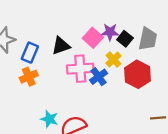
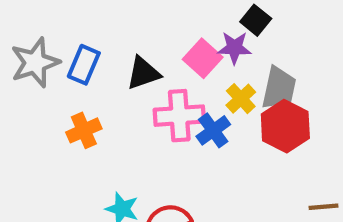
black square: (125, 39) -> (256, 20), moved
gray trapezoid: (148, 39) -> (279, 88), moved
blue rectangle: (30, 53) -> (84, 65), moved

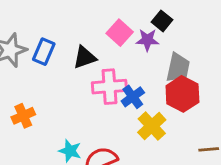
pink square: (203, 58) -> (120, 33), moved
yellow cross: (241, 99) -> (152, 126), moved, size x1.4
orange cross: (84, 130) -> (23, 116), moved

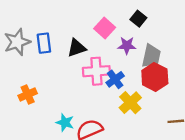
purple star: (147, 40) -> (127, 45), moved
blue rectangle: (44, 52) -> (44, 43), turned -30

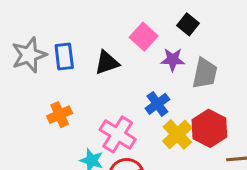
pink cross: (96, 71) -> (118, 134), moved, turned 36
red hexagon: (155, 77) -> (209, 128), moved
orange cross: (28, 94) -> (60, 115), moved

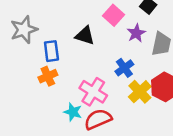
blue rectangle: (64, 57) -> (51, 51), moved
purple star: (173, 60) -> (136, 33), turned -30
black triangle: (107, 63) -> (85, 36), turned 36

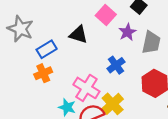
gray star: (24, 30) -> (20, 29), turned -30
blue rectangle: (51, 51) -> (47, 49), turned 66
yellow cross: (140, 92) -> (113, 104), moved

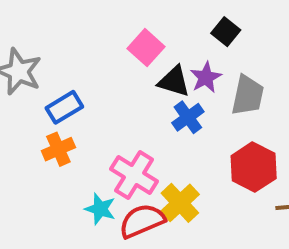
pink square: (106, 15) -> (146, 48), moved
black triangle: (78, 34) -> (174, 81), moved
blue cross: (116, 65) -> (188, 117), moved

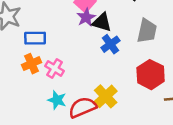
purple star: (206, 77) -> (86, 17), moved
blue rectangle: (64, 107) -> (35, 38), turned 30
pink cross: (134, 175) -> (55, 68), moved, size x0.7

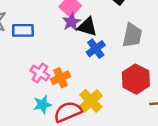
blue rectangle: (35, 38) -> (23, 30), moved
orange cross: (31, 64) -> (61, 78), moved
cyan star: (57, 100) -> (42, 105), turned -30

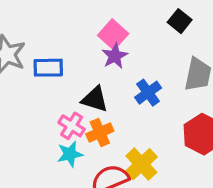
black triangle: (87, 27) -> (95, 99), moved
cyan star: (42, 105) -> (70, 154), moved

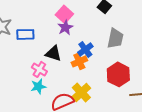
orange cross: (100, 132) -> (79, 61), moved

